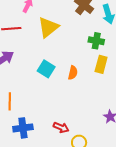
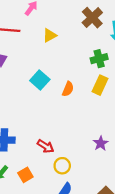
yellow triangle: (48, 27) -> (50, 35), size x0.6
green cross: (96, 41) -> (99, 59), turned -35

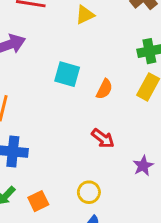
cyan square: (40, 80) -> (67, 74), turned -30
red arrow: (46, 146) -> (103, 138), moved

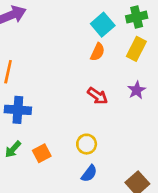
cyan square: (67, 74) -> (103, 25), moved, turned 35
purple star: (143, 166) -> (137, 90), moved

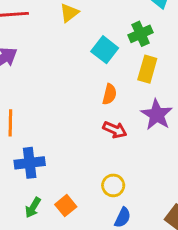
orange semicircle: (98, 52) -> (109, 94), moved
purple star: (137, 90) -> (157, 115), size x1.5

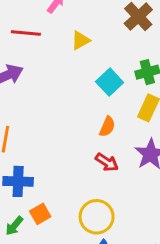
yellow circle: (113, 185) -> (97, 217), size x1.5
orange square: (66, 206) -> (40, 214), moved

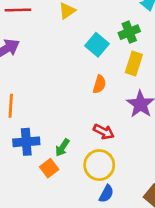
red arrow: (107, 162) -> (104, 132), moved
green arrow: (14, 226) -> (62, 147), moved

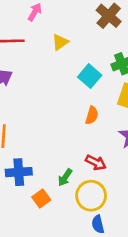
green arrow: (62, 147) -> (65, 177), moved
blue semicircle: (106, 194) -> (98, 224), turned 138

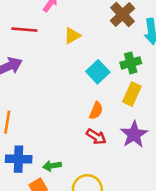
red arrow: (96, 163) -> (96, 137), moved
green arrow: (65, 177) -> (52, 166), moved, turned 42

